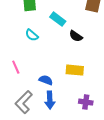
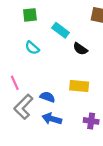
blue arrow: (50, 100) -> (52, 119), turned 108
gray L-shape: (24, 102) -> (23, 107), moved

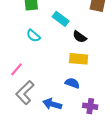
pink line: (15, 83) -> (16, 69), turned 64
yellow rectangle: (79, 86) -> (79, 59), moved
blue semicircle: (47, 97) -> (72, 83), moved

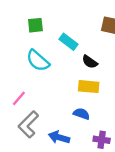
cyan semicircle: (33, 36) -> (38, 61), size x1.5

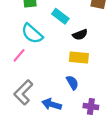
black semicircle: (90, 62) -> (80, 35), turned -56
pink line: (19, 98) -> (19, 55), moved
blue semicircle: (81, 114) -> (72, 83), turned 40

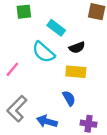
cyan semicircle: (32, 34) -> (43, 52), moved

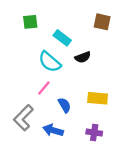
pink line: (12, 69) -> (44, 88), moved
yellow rectangle: (76, 72) -> (98, 98), moved
blue semicircle: (69, 98) -> (64, 105), moved

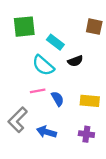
green square: (30, 22) -> (24, 27), size x1.5
pink line: (44, 88) -> (38, 91), turned 40
blue semicircle: (64, 105) -> (58, 99), moved

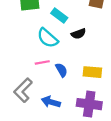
purple cross: (86, 134) -> (89, 104), size x1.6

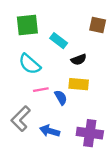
cyan semicircle: (48, 38) -> (30, 64), moved
yellow rectangle: (92, 72) -> (79, 84), moved

